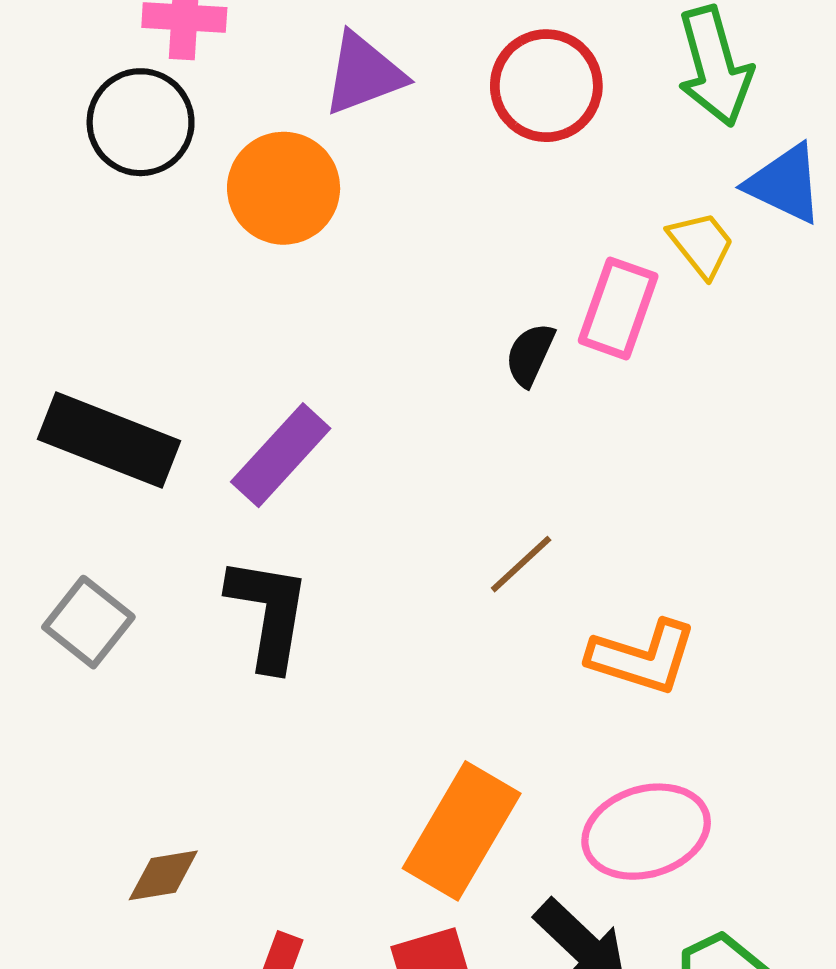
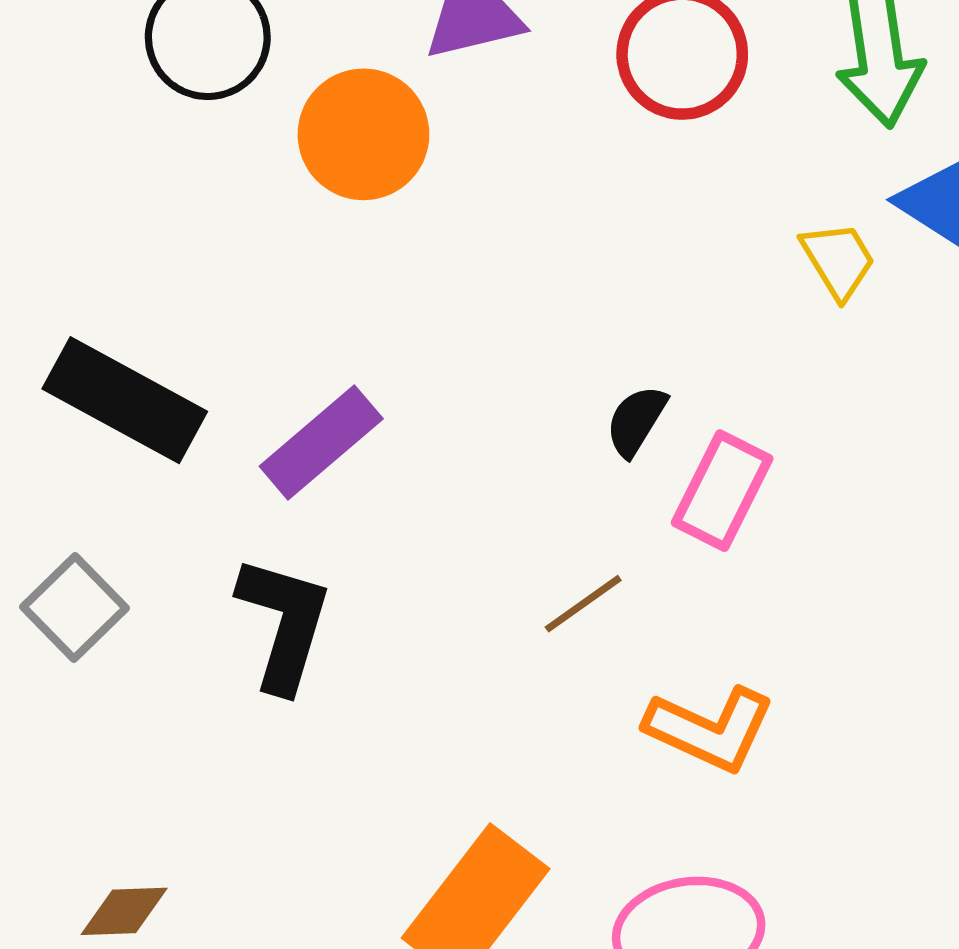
pink rectangle: (618, 308) -> (722, 491), moved
black semicircle: (530, 355) -> (636, 421), moved

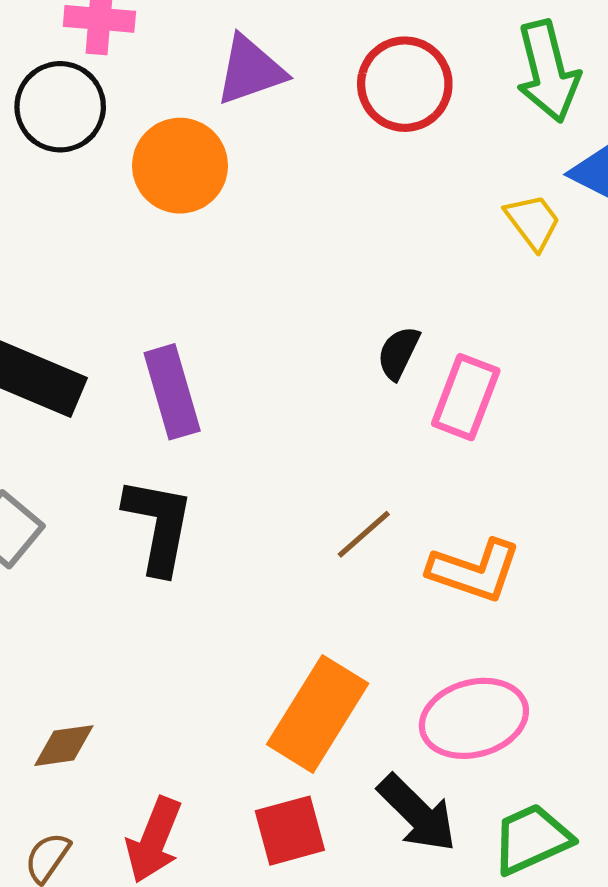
purple rectangle: (321, 443) -> (172, 392), turned -60
brown line: (583, 604) -> (364, 534), moved

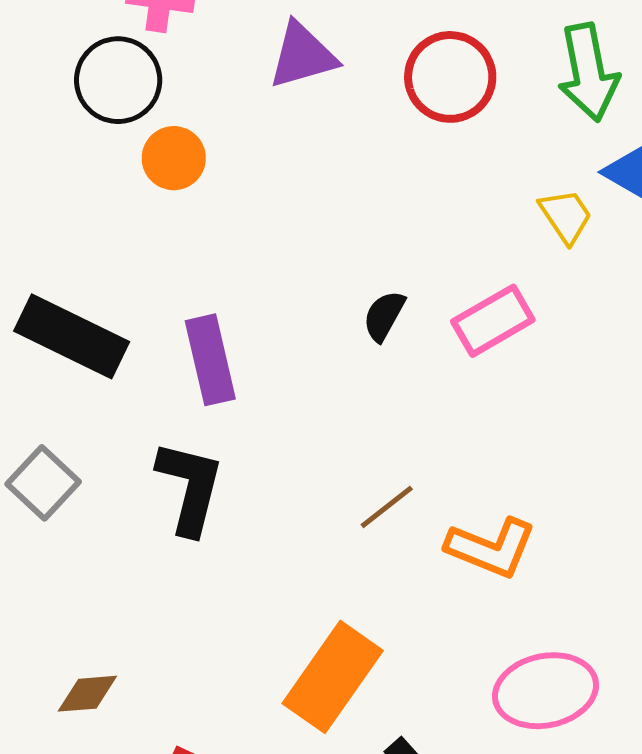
orange circle: (180, 166) -> (174, 158), moved, size x0.7
black semicircle: (398, 353) -> (384, 316), moved
pink rectangle: (466, 397) -> (493, 321), moved, turned 36
pink ellipse: (474, 718) -> (546, 691), moved

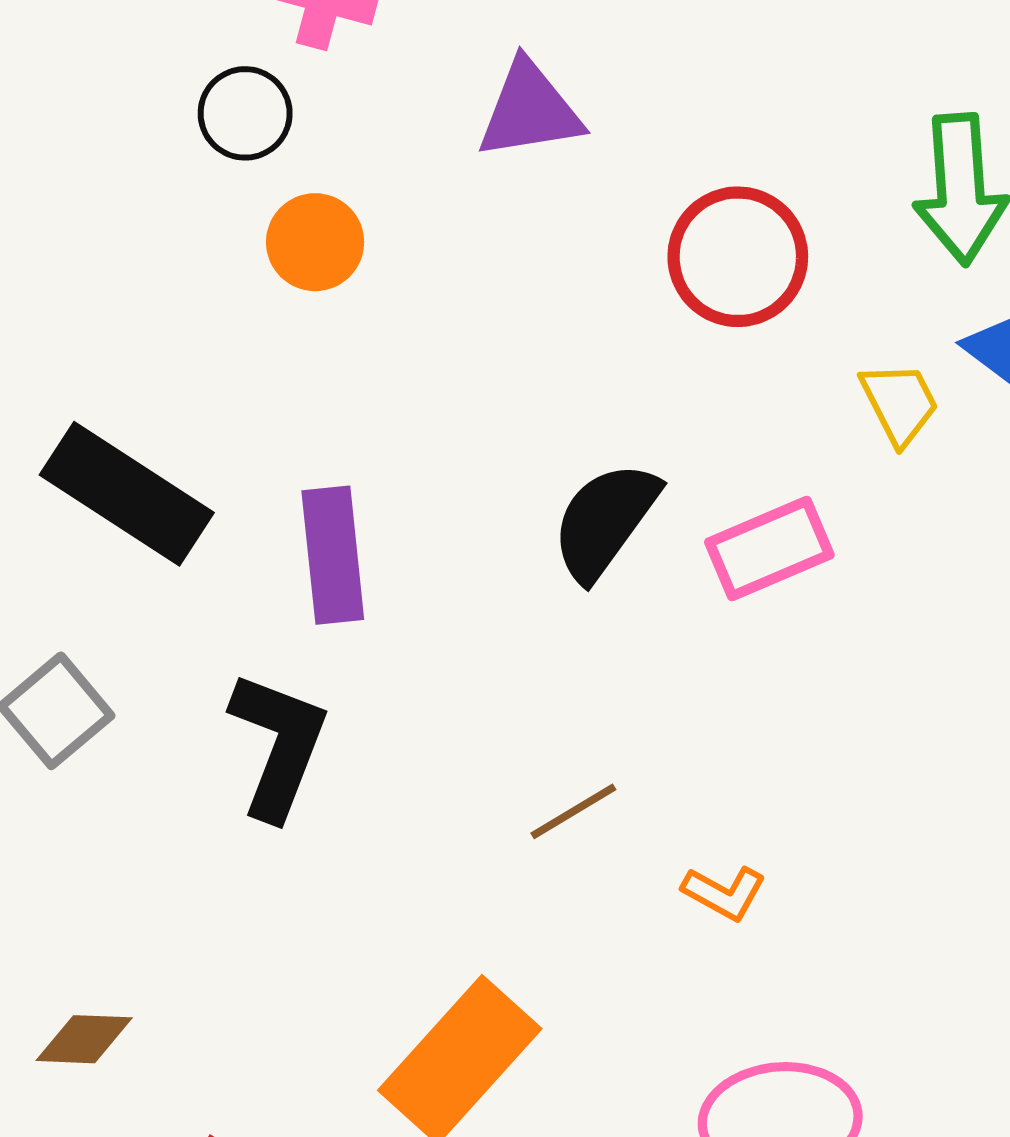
red circle: (450, 77) -> (738, 257), moved
black circle: (118, 80) -> (245, 113), size x0.7
black semicircle: (384, 316) -> (605, 521), size x1.6
orange L-shape: (491, 548) -> (724, 893), size x0.6

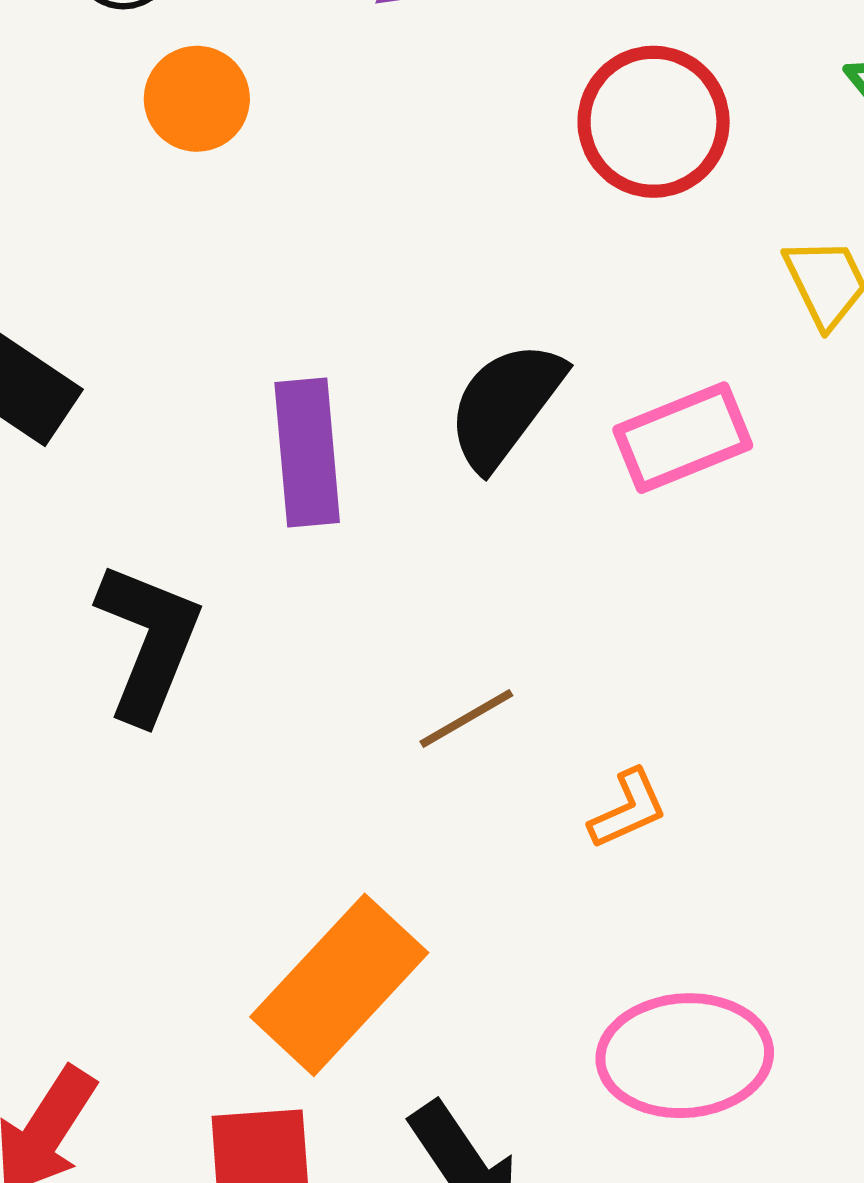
purple rectangle: (333, 555) -> (307, 453), moved
orange L-shape: (724, 893) -> (628, 809), turned -54

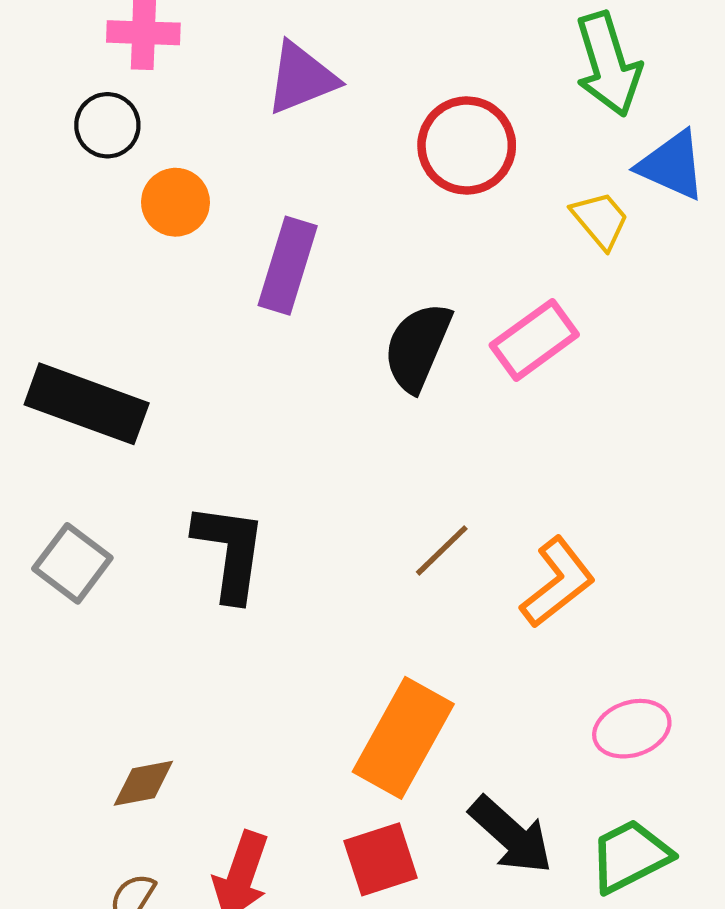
purple rectangle: (307, 453) -> (288, 266), moved, turned 36
orange L-shape: (628, 809) -> (558, 582), size x1.6
pink ellipse: (685, 1056) -> (632, 729), size x0.7

